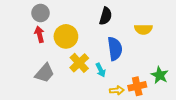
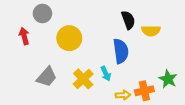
black semicircle: (106, 16) -> (128, 20), moved, turned -36
red arrow: (39, 34) -> (24, 36), moved
yellow cross: (79, 63) -> (83, 79), moved

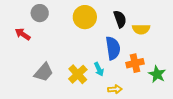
red arrow: (24, 36) -> (23, 34), turned -42
yellow circle: (69, 38) -> (85, 17), moved
orange cross: (144, 91) -> (135, 63), moved

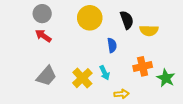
red arrow: (23, 34) -> (43, 36), moved
blue semicircle: (113, 48) -> (112, 45), moved, size x0.6

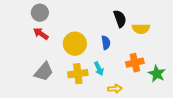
yellow circle: (90, 18) -> (75, 44), moved
yellow cross: (82, 78) -> (78, 74), turned 36

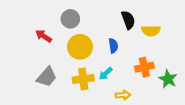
gray circle: (40, 13) -> (70, 19), moved
cyan arrow: (99, 69) -> (106, 74), turned 72

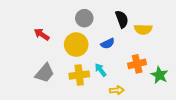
gray circle: (70, 19) -> (84, 18), moved
blue semicircle: (113, 46) -> (108, 44), turned 72
cyan arrow: (106, 74) -> (101, 70), turned 96

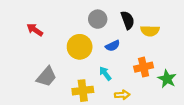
gray circle: (84, 18) -> (98, 19), moved
red arrow: (42, 34) -> (35, 30), moved
yellow cross: (79, 75) -> (83, 91), moved

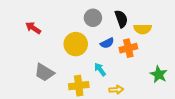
orange cross: (144, 67) -> (128, 48), moved
gray trapezoid: (46, 77) -> (44, 72), turned 80

